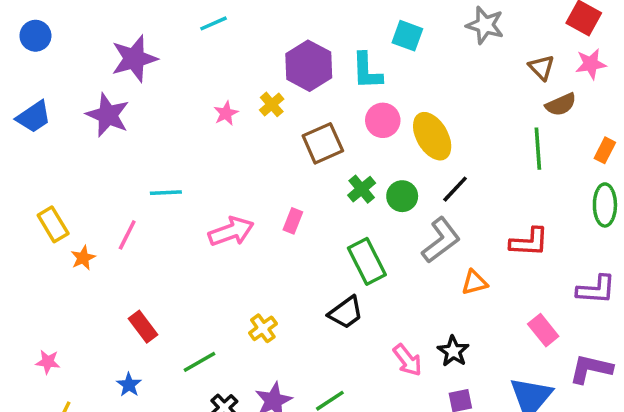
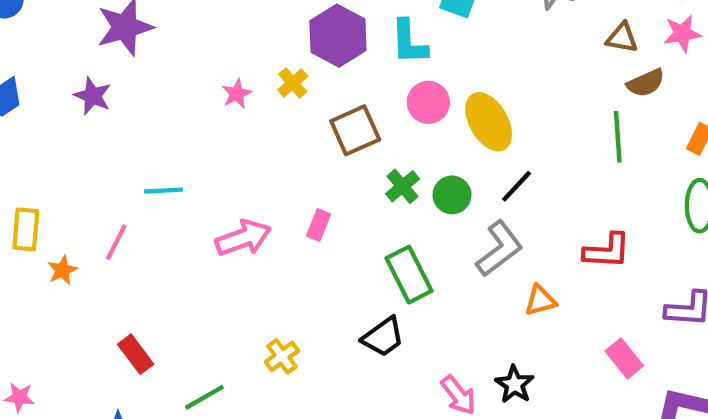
brown triangle: (541, 67) -> (622, 38), turned -36
purple star: (108, 115) -> (93, 96), size x0.7
yellow rectangle: (53, 224) -> (26, 229), turned 36

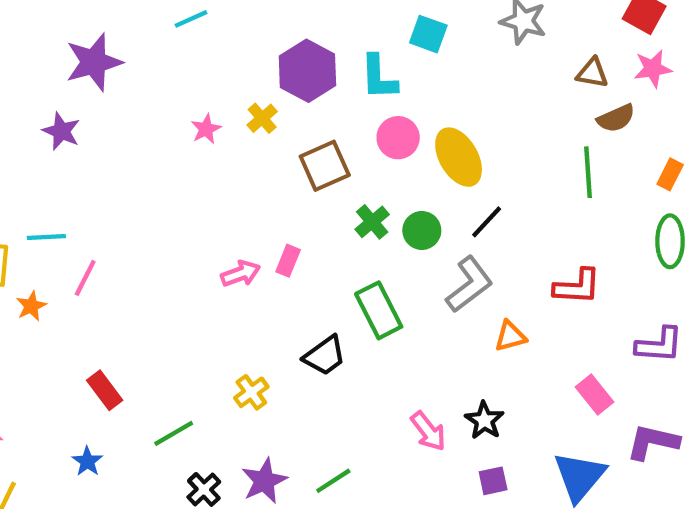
cyan line: (164, 191) -> (46, 237), moved
pink arrow: (243, 238) -> (241, 274), moved, size x0.7
black trapezoid: (383, 337) -> (325, 356), moved

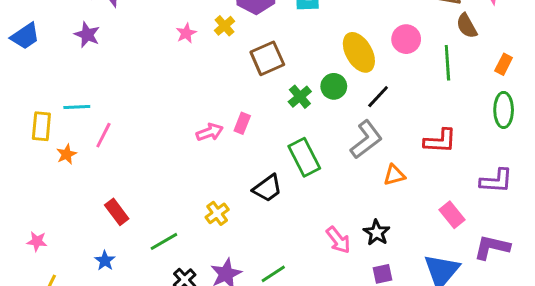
brown semicircle: (616, 118) -> (467, 26), turned 85
pink circle: (398, 138) -> (406, 39), moved
green circle: (422, 230) -> (334, 86), moved

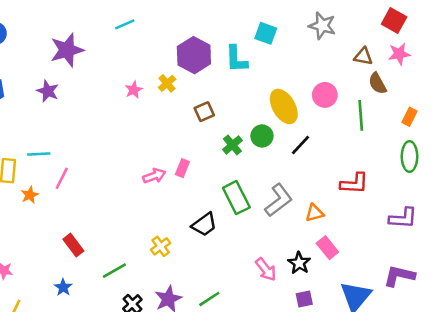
brown square: (267, 58) -> (204, 112), size x0.7
gray L-shape: (366, 140) -> (279, 200), moved
pink rectangle: (452, 215) -> (327, 248), moved

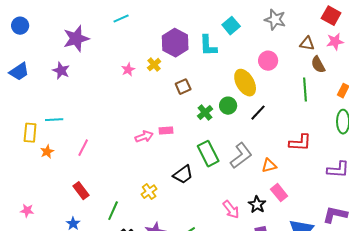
cyan square: (266, 33) -> (231, 26), turned 30
pink circle: (325, 95) -> (268, 61), moved
pink rectangle: (182, 168) -> (166, 131), turned 64
pink line: (62, 178) -> (83, 148), moved
green line: (114, 271) -> (113, 211), turned -36

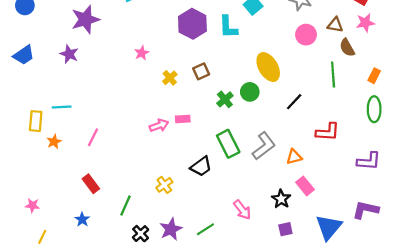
pink circle: (268, 61) -> (306, 35), moved
yellow cross: (154, 65) -> (170, 78), moved
black line: (258, 113) -> (294, 102), moved
pink arrow: (231, 210) -> (242, 210), moved

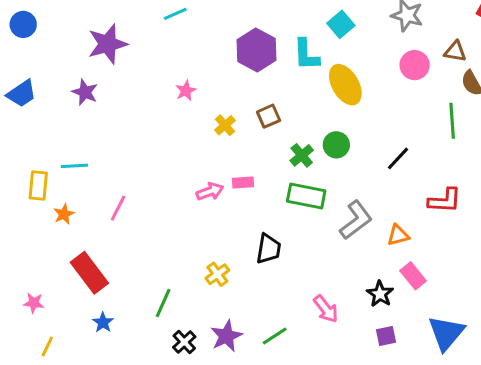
yellow ellipse: (268, 67) -> (345, 85), moved
green rectangle: (228, 144) -> (306, 196), moved, turned -52
black trapezoid: (201, 167) -> (269, 249), turned -45
red rectangle: (91, 184) -> (89, 273), moved, size x1.5

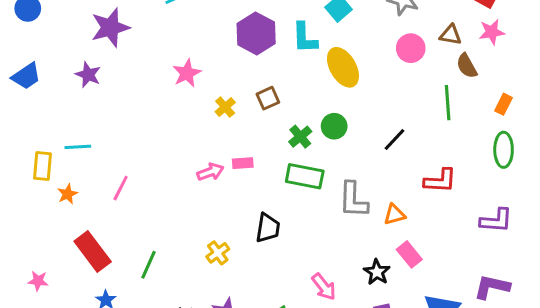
pink star: (186, 91) -> (187, 73), size x1.4
gray L-shape: (356, 220) -> (353, 200), turned 129
green line: (163, 303) -> (149, 265), moved

